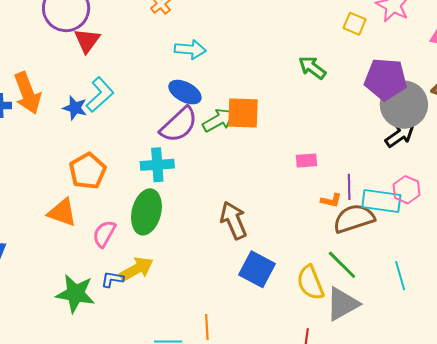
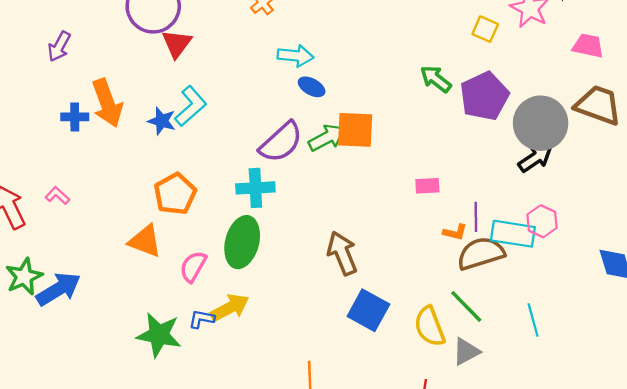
purple pentagon: (386, 79) -> (484, 96), moved, turned -30
blue ellipse: (185, 92) -> (312, 87), moved, size x0.7
gray triangle: (342, 304) -> (466, 352), size x0.7

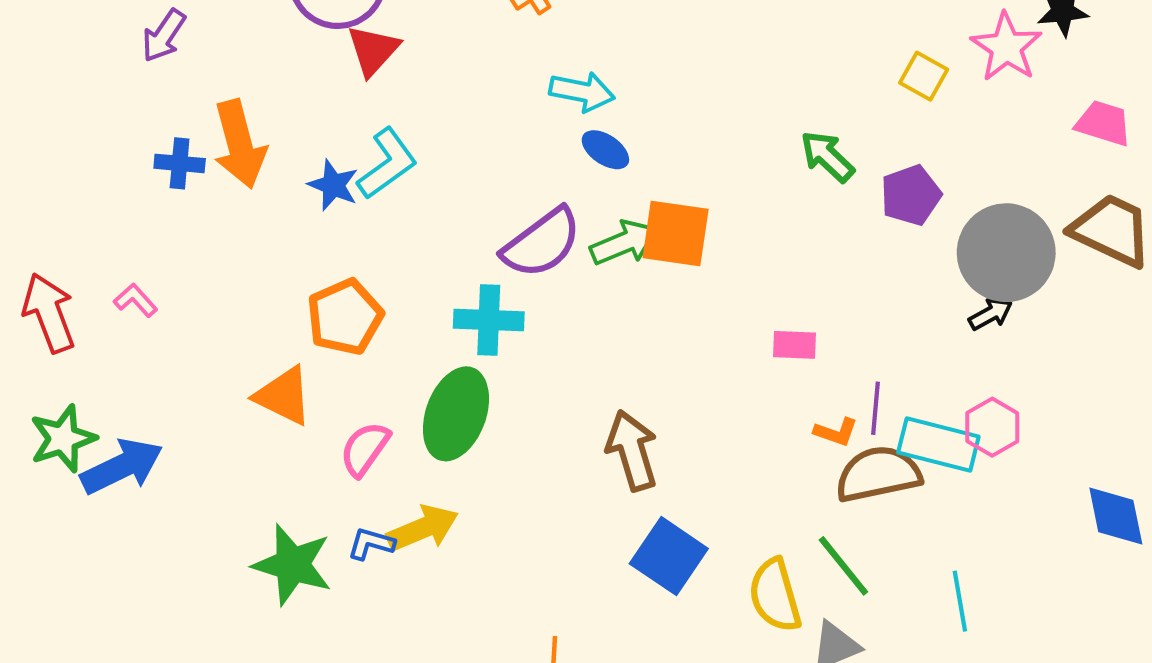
purple pentagon: (484, 96) -> (911, 195), size x0.7
black arrow: (535, 158) -> (991, 314), size x0.7

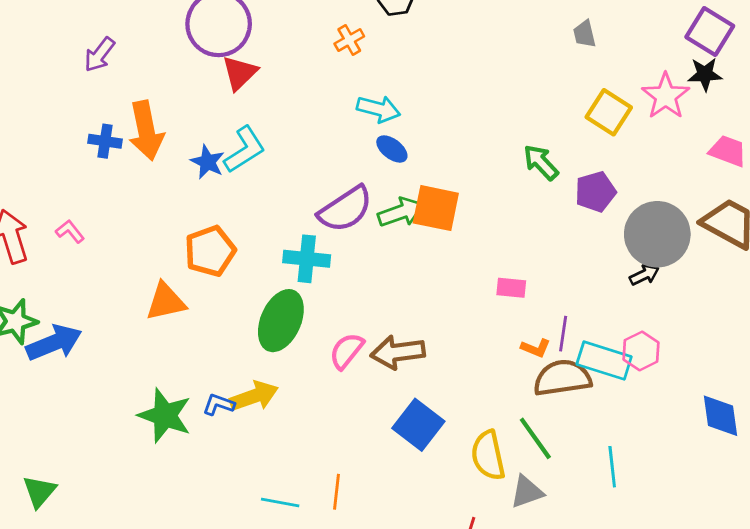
yellow square: (924, 76) -> (609, 112), size x1.4
orange triangle: (284, 396) -> (166, 302), turned -42
pink semicircle: (365, 449) -> (346, 351), moved
brown arrow: (632, 450) -> (398, 352), turned -84

